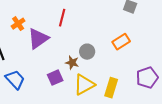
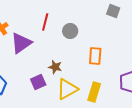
orange rectangle: (121, 42) -> (95, 56), moved, turned -54
gray circle: (87, 52) -> (70, 31), moved

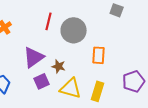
gray circle: (70, 31) -> (74, 30), size x1.6
purple triangle: (21, 43) -> (34, 57), moved
yellow triangle: (67, 89) -> (71, 88), turned 45

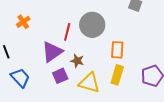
red line: (49, 21) -> (67, 32), moved
yellow rectangle: (98, 91) -> (117, 75), moved

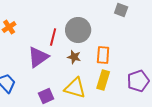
brown star: (77, 61) -> (74, 57), moved
purple square: (60, 76) -> (46, 96), moved

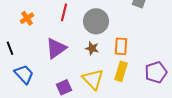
red line: (53, 37) -> (64, 12), moved
yellow triangle: (75, 88) -> (93, 79), turned 30

